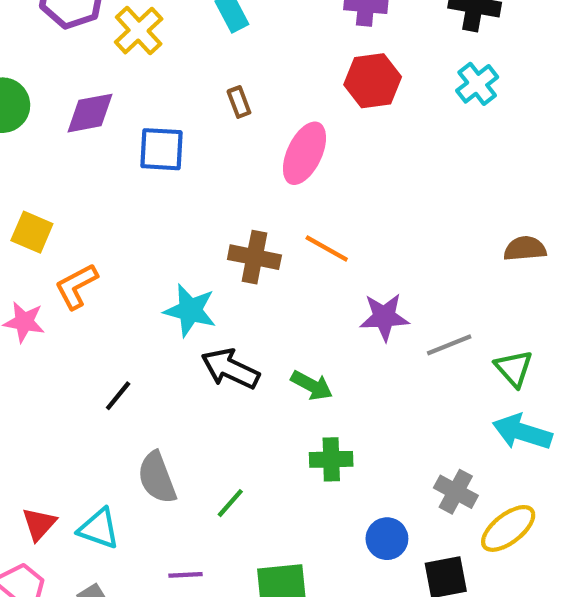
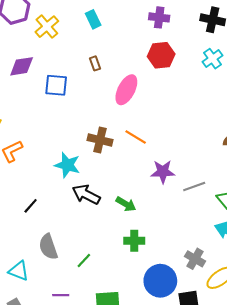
blue circle: (387, 539) -> (160, 281), size x1.6

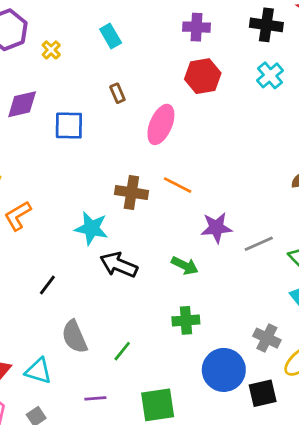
yellow cross: (47, 27) -> (51, 50), size x0.6
green arrow: (126, 204) -> (185, 266), moved

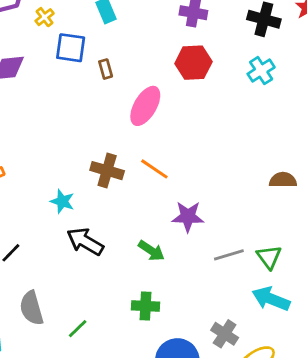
blue square: (69, 126) -> (71, 48), moved
cyan star: (91, 228) -> (62, 201), size x0.7
gray line: (259, 244) -> (229, 255), moved

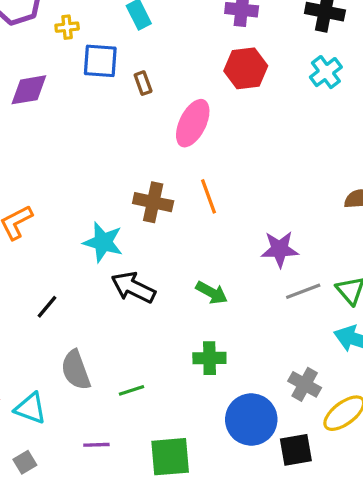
yellow cross: (45, 17) -> (67, 27), turned 36
orange line: (154, 169) -> (209, 196), turned 40
cyan star: (62, 201) -> (103, 242), size x1.4
purple star: (188, 217) -> (280, 249), moved
green line: (78, 329) -> (132, 390), turned 30

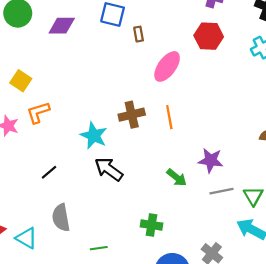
brown cross: (153, 202) -> (132, 115), turned -35
green arrow: (212, 293) -> (177, 177), moved
green line: (132, 390) -> (99, 248), moved

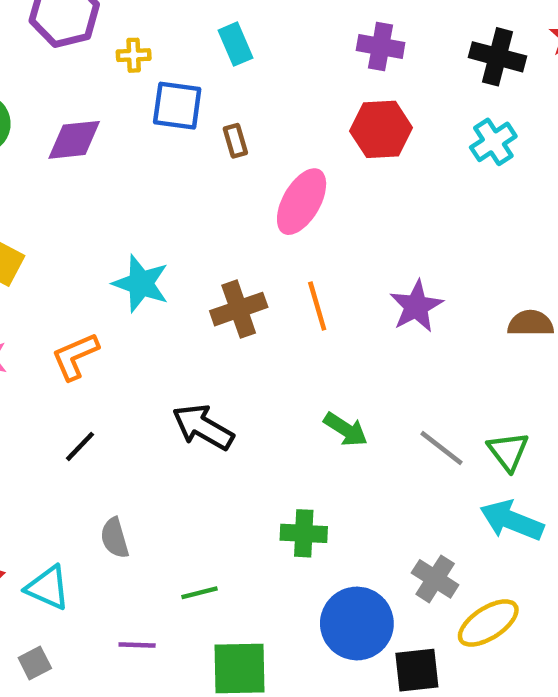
orange L-shape: (38, 112) -> (75, 356), moved
cyan star: (94, 136) -> (141, 284), moved
purple star: (211, 160) -> (416, 306), moved, turned -30
gray line: (222, 191) -> (441, 448), turned 55
gray semicircle: (61, 218) -> (115, 538), size x0.7

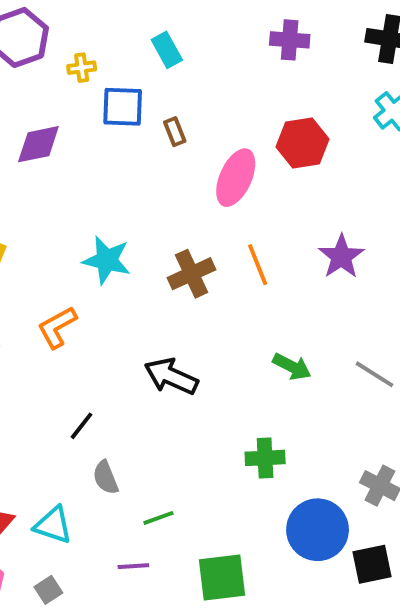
red hexagon: (381, 129) -> (303, 143), moved
black line: (80, 446) -> (82, 426), moved
green line: (199, 593) -> (158, 518), moved

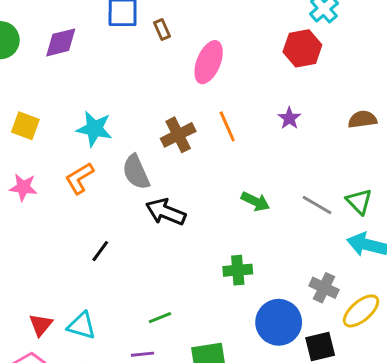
red hexagon: (303, 143) -> (302, 48), moved
purple star: (341, 257) -> (289, 118), size x0.7
cyan star: (107, 260) -> (94, 129), moved
gray semicircle: (106, 477) -> (136, 172), moved, size x1.4

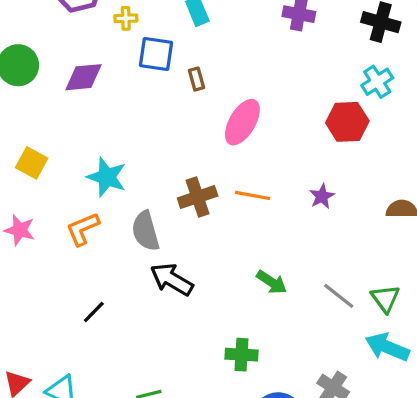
orange line: (227, 126) -> (253, 195), turned -64

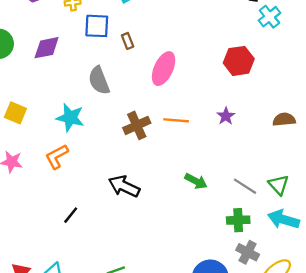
cyan cross: (377, 82) -> (270, 17), moved
gray semicircle: (145, 231) -> (99, 80), moved
green cross: (241, 355) -> (238, 220), moved

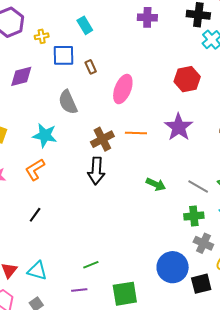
purple star: (226, 116) -> (179, 127), size x1.8
black arrow: (124, 186) -> (96, 171), moved, turned -108
black line: (71, 215) -> (35, 215), moved

